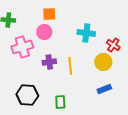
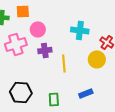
orange square: (49, 14) -> (23, 11), moved
purple cross: (49, 62) -> (45, 50), moved
blue rectangle: (104, 89) -> (86, 93), moved

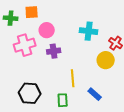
yellow line: (64, 63) -> (73, 78), moved
blue rectangle: (86, 93) -> (95, 94), turned 64

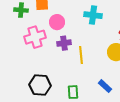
cyan cross: (89, 31) -> (93, 15), moved
yellow line: (73, 78) -> (81, 55), moved

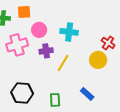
cyan cross: (93, 15) -> (69, 32), moved
yellow line: (81, 55) -> (63, 63), turned 36

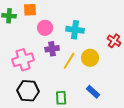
pink cross: (17, 45) -> (23, 60), moved
yellow circle: (98, 60) -> (90, 58), moved

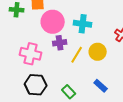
pink circle: (45, 28) -> (53, 22), size x1.5
pink cross: (23, 60) -> (31, 54), turned 30
green rectangle: (61, 98) -> (69, 92), turned -40

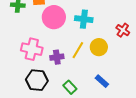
purple cross: (60, 43) -> (57, 57), moved

